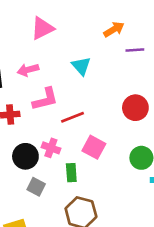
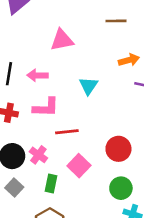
red circle: (135, 108) -> (118, 149), moved

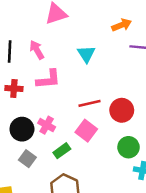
pink arrow: (38, 75) -> (37, 50), turned 66
red line: (67, 132) -> (90, 103), moved
green rectangle: (51, 184) -> (62, 151), turned 49

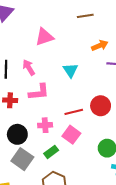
red circle: (122, 110) -> (101, 106), moved
pink cross: (47, 125) -> (45, 125), moved, turned -32
gray square: (27, 159) -> (22, 159), size x1.5

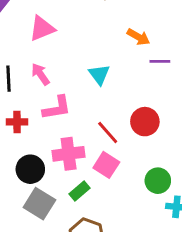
pink triangle: (44, 37) -> (42, 28), moved
orange arrow: (100, 46) -> (138, 37), turned 56
red line: (74, 112) -> (108, 132), turned 66
pink cross: (45, 125) -> (69, 154), size x1.5

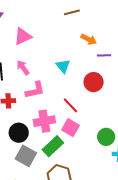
red circle: (145, 122) -> (94, 82), moved
green rectangle: (79, 191) -> (53, 146), size x1.5

